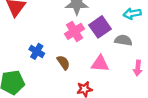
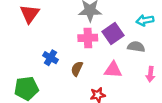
pink cross: (74, 31) -> (88, 38), turned 30
brown semicircle: (63, 62) -> (77, 69), turned -120

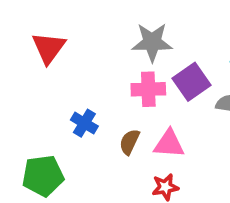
pink triangle: (113, 70) -> (169, 144), moved

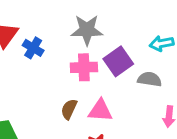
blue cross: (84, 123) -> (33, 48), moved

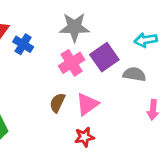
pink cross: (84, 67) -> (72, 63), turned -30
pink triangle: (100, 111) -> (87, 104), turned -40

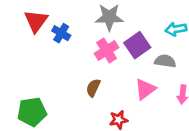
pink triangle: (87, 104) -> (145, 89), moved

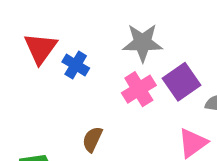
brown semicircle: (93, 88) -> (92, 139), moved

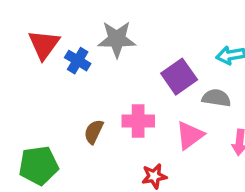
gray star: (143, 43) -> (117, 39), moved
pink cross: (139, 89) -> (138, 121), moved, turned 32

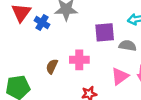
purple square: (179, 77) -> (105, 32), turned 30
pink triangle: (190, 135) -> (120, 76), moved

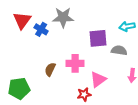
pink triangle: (120, 76) -> (98, 79), moved

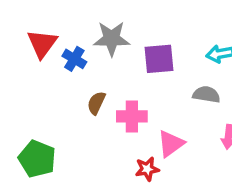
purple square: (98, 38) -> (159, 59), moved
brown semicircle: (50, 69) -> (96, 103), moved
green pentagon: (19, 88) -> (37, 159), turned 30

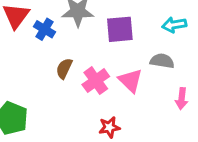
pink cross: (132, 116) -> (96, 81), turned -36
pink triangle: (171, 144) -> (130, 81), moved, turned -40

